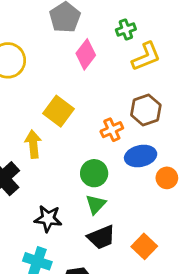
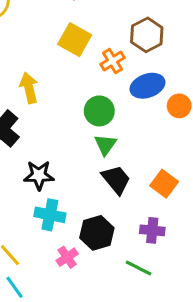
yellow square: (58, 111) -> (75, 40), moved
black star: (48, 219) -> (39, 175), moved
black trapezoid: (101, 237) -> (116, 180), turned -100

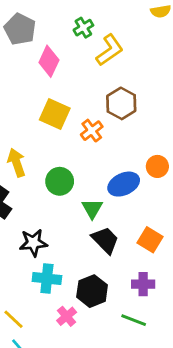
blue ellipse: (147, 86) -> (124, 184), moved
green circle: (99, 111) -> (60, 181), moved

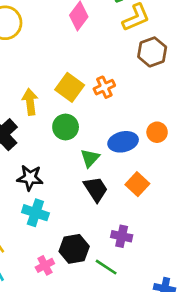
brown hexagon: (121, 103) -> (152, 52), moved
yellow square: (55, 114) -> (70, 87), moved
orange square: (150, 240) -> (137, 184), moved
black hexagon: (92, 291) -> (74, 249), moved
pink cross: (67, 316) -> (45, 265), moved

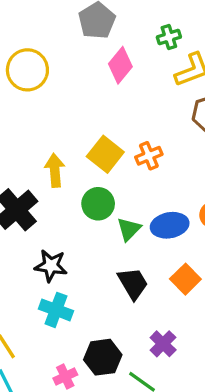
green triangle: (90, 158) -> (129, 229), moved
purple cross: (122, 236) -> (163, 344), turned 30

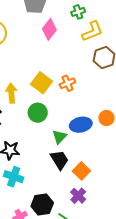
green triangle: (129, 229) -> (60, 137), moved
orange square: (185, 279) -> (81, 171), moved

